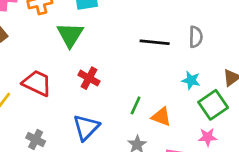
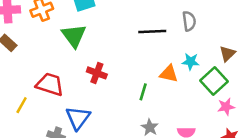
orange triangle: (161, 117) -> (169, 74), moved
blue triangle: (86, 127) -> (78, 118), moved
pink star: (208, 137) -> (226, 107), moved

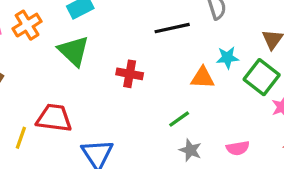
red cross: (97, 73) -> (130, 74), moved
green line: (143, 92) -> (179, 119), moved, turned 48
yellow line: (22, 105) -> (21, 138), moved

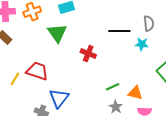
cyan star: (227, 58) -> (142, 44), moved
orange triangle: (203, 78) -> (135, 93), moved

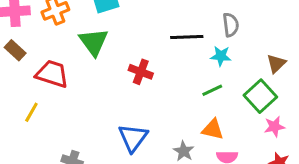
red trapezoid: (37, 71) -> (52, 74), moved
green line: (113, 87) -> (212, 90), moved
blue triangle: (59, 98) -> (133, 138), moved

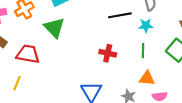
red cross: (141, 72) -> (108, 53), moved
green line: (212, 90) -> (143, 51), turned -56

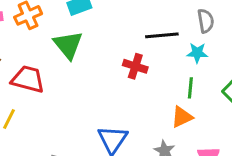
red cross: (108, 53) -> (135, 66), moved
orange triangle: (147, 78) -> (182, 117), moved, turned -35

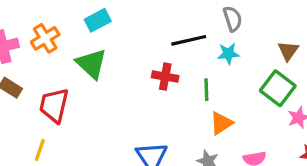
red trapezoid: (28, 79) -> (54, 105), turned -84
green line: (190, 88) -> (206, 90), moved

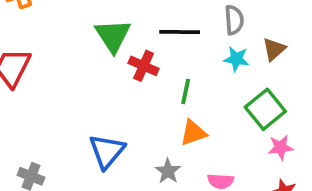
brown triangle: (288, 51) -> (274, 49), moved
cyan star: (228, 54) -> (236, 59), moved
green triangle: (91, 64) -> (113, 36), moved

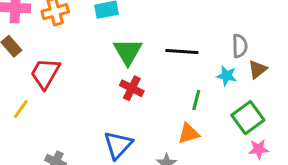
gray semicircle: (234, 20) -> (240, 46), moved
red cross: (144, 66) -> (132, 88), moved
green line: (186, 92) -> (196, 100), moved

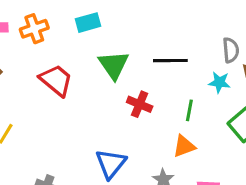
red trapezoid: (45, 73) -> (56, 80), moved, turned 104
red cross: (132, 88) -> (140, 104), moved

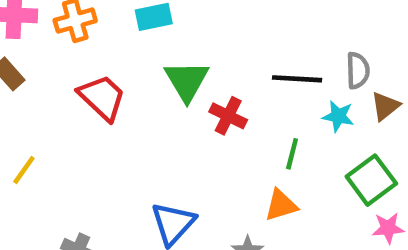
black line: (170, 61) -> (297, 79), moved
red cross: (140, 104) -> (228, 116), moved

